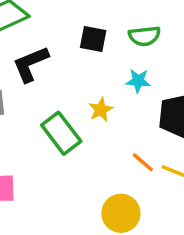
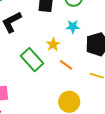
orange line: (143, 162) -> (66, 65), moved

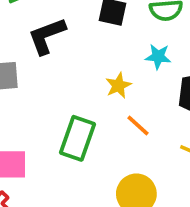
green rectangle: (32, 60) -> (77, 138), moved, turned 55

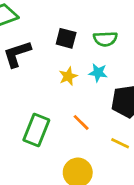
yellow star: (118, 85) -> (68, 76), moved

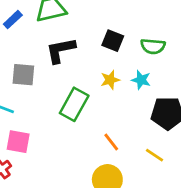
orange line: (81, 122) -> (111, 142), moved
green rectangle: (36, 130) -> (74, 104), moved

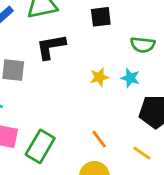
black square: (113, 41) -> (101, 17), moved, turned -30
green rectangle: (74, 104) -> (40, 146), moved

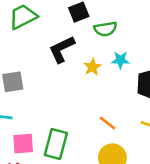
green semicircle: (143, 45) -> (105, 29), moved
black L-shape: (51, 47) -> (62, 49), moved

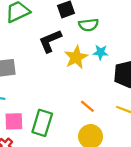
yellow star: (92, 67) -> (76, 57), size x1.5

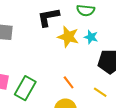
yellow star: (76, 57) -> (68, 37), turned 30

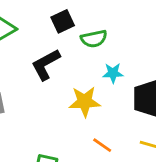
yellow star: (68, 37) -> (85, 102), moved

